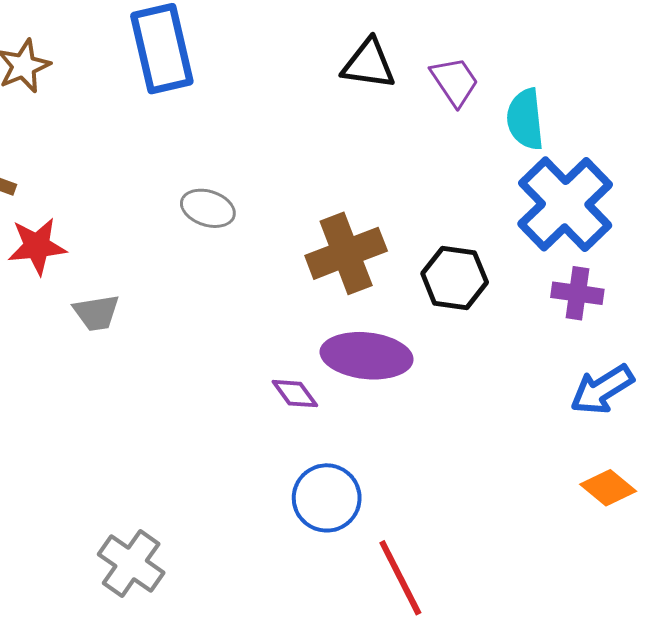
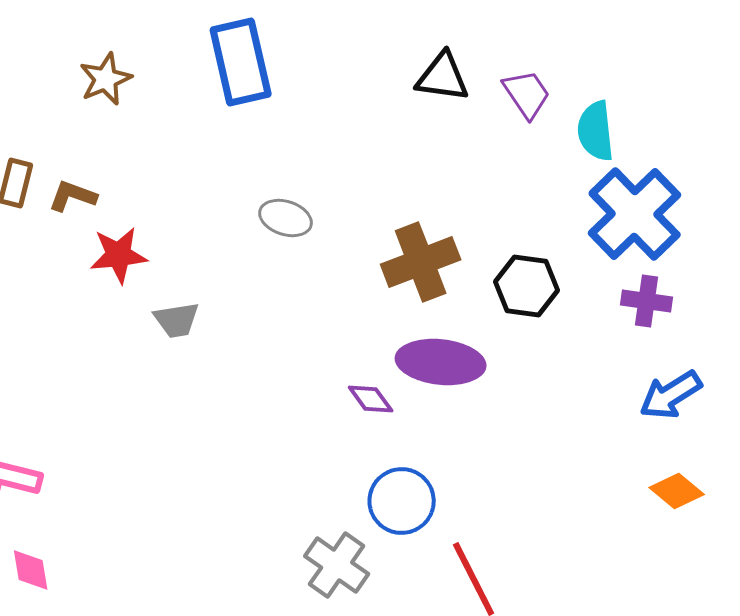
gray cross: (131, 563) -> (337, 565), moved

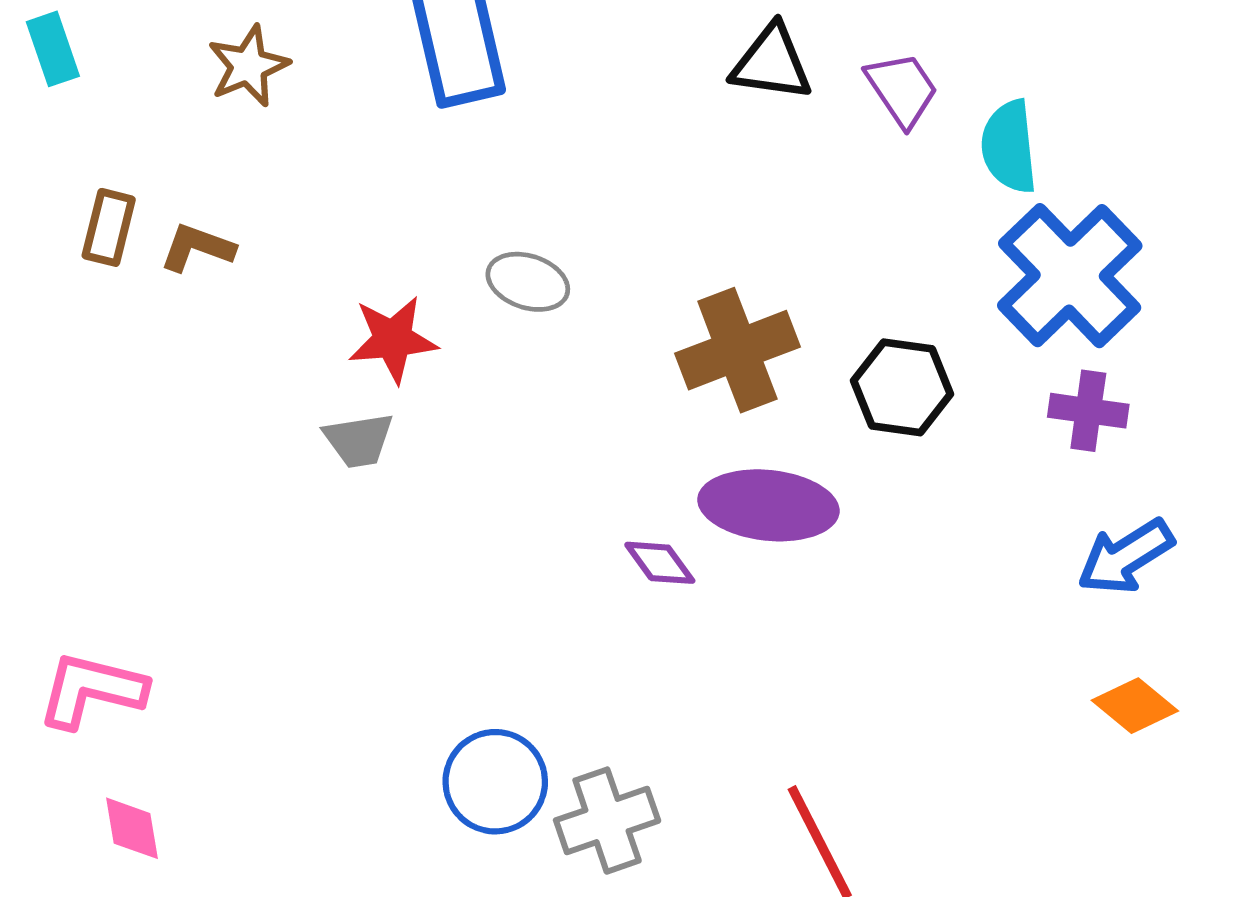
red star: (119, 255) -> (393, 339), moved
blue circle: (402, 501) -> (495, 782), moved
gray cross: (337, 565) -> (607, 821), turned 36

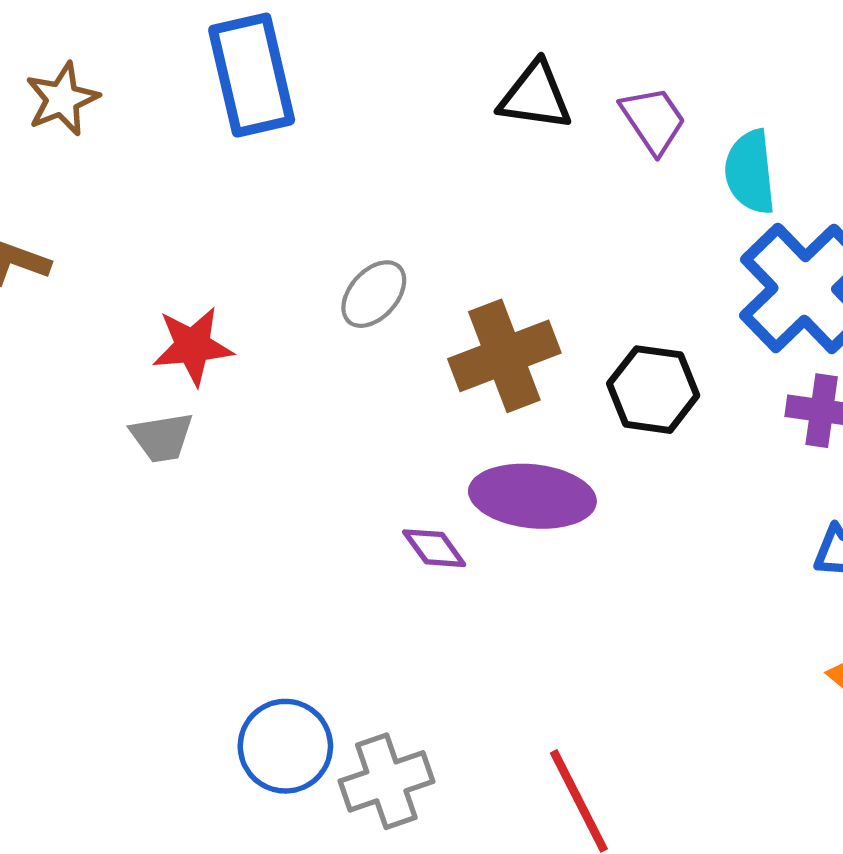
gray ellipse: (528, 282) -> (374, 294), moved, turned -66

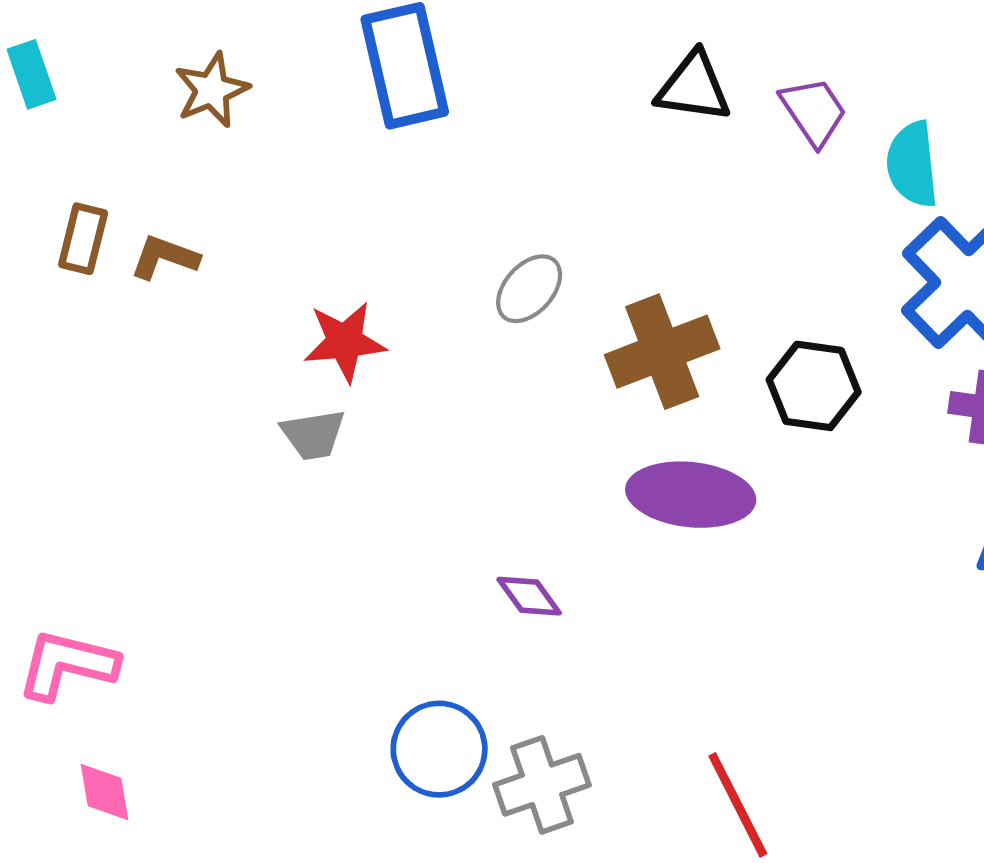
purple diamond: (434, 548) -> (529, 596), moved

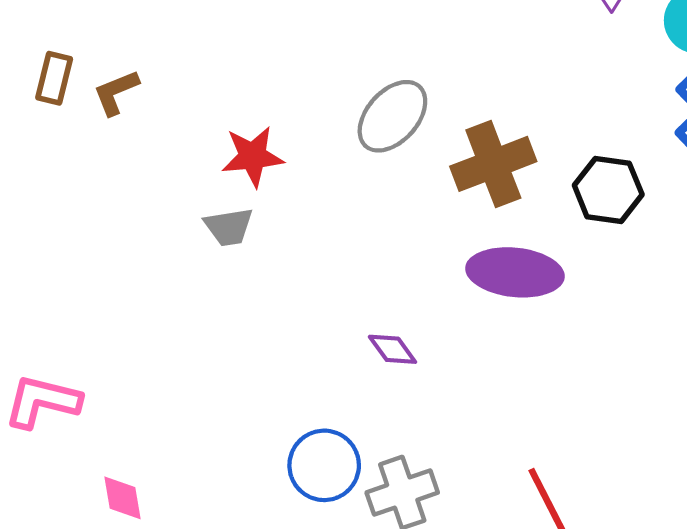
brown L-shape: (165, 257) -> (116, 92), turned -42
gray ellipse: (529, 289) -> (392, 116), size x1.4
pink diamond: (104, 792) -> (122, 498), moved

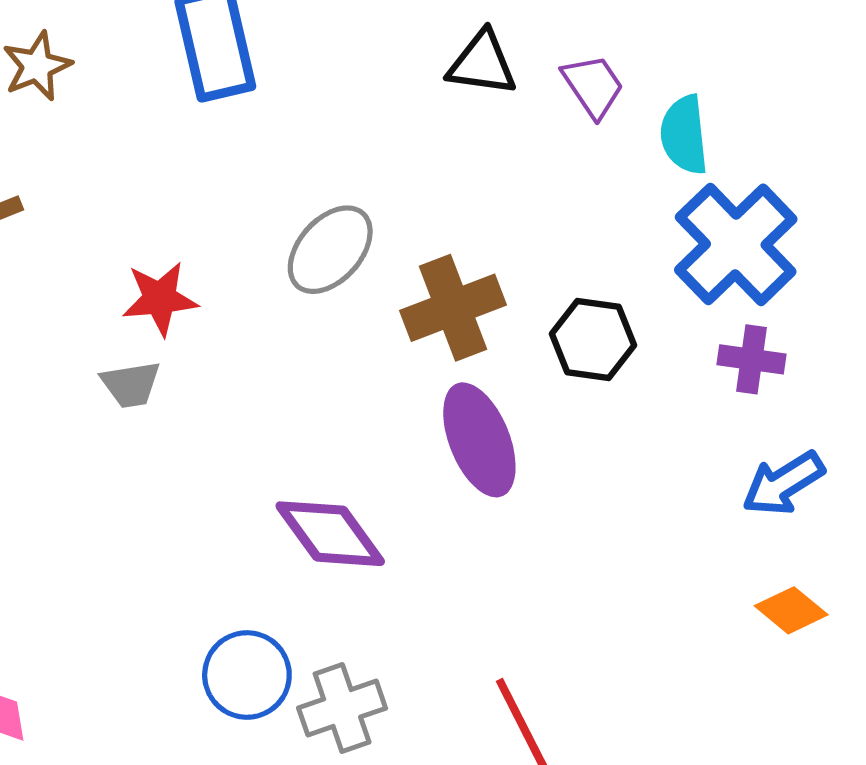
purple ellipse: (515, 272) -> (479, 440), turned 62
purple diamond: (392, 349) -> (330, 534), size x1.8

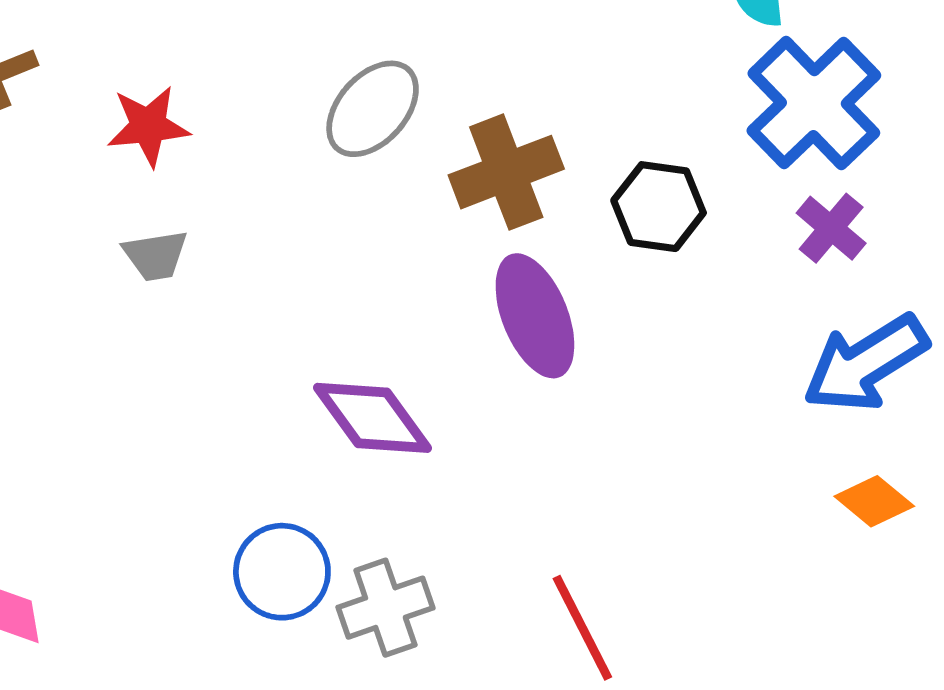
red star: (160, 299) -> (148, 126), moved
purple cross: (752, 359) -> (831, 228), turned 32
blue arrow: (783, 483) -> (866, 363), size x1.4

